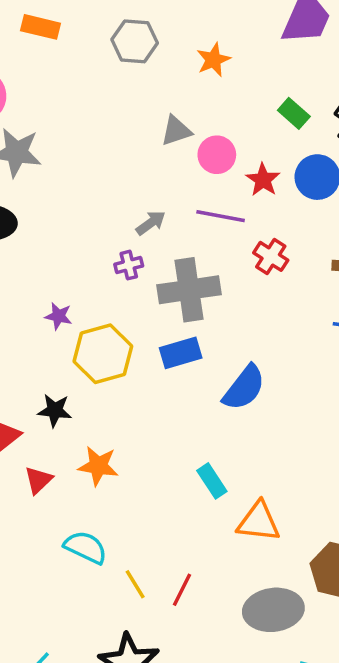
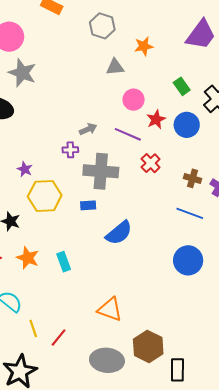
gray triangle: (176, 131) -> (115, 67), moved
blue rectangle: (181, 353) -> (88, 205), size x0.7
cyan rectangle: (212, 481) -> (64, 262), moved

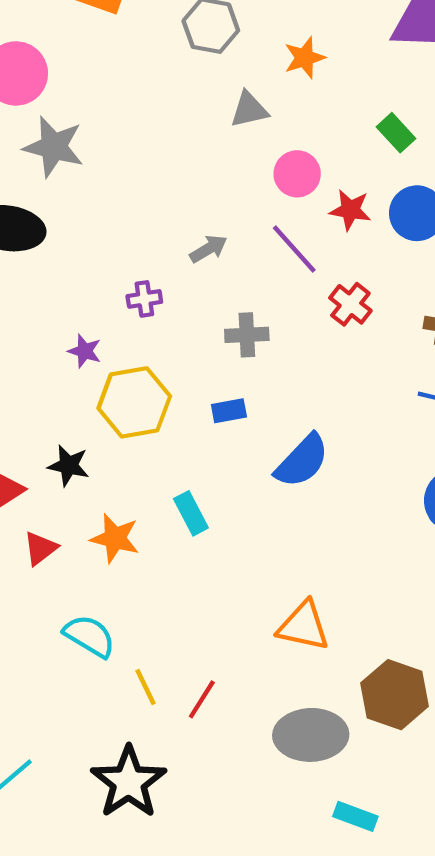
red star: (156, 119) -> (350, 210), turned -30
purple line: (128, 134) -> (294, 249), turned 32
purple cross: (70, 150) -> (144, 299), moved
gray cross: (101, 171) -> (247, 335), size x0.6
cyan rectangle: (64, 262) -> (191, 513), moved

